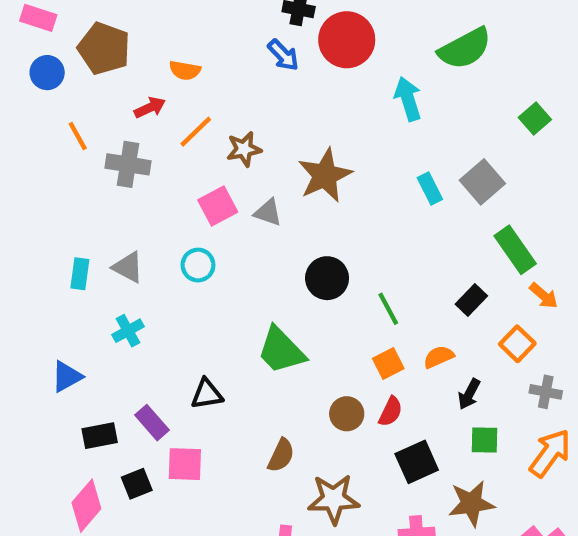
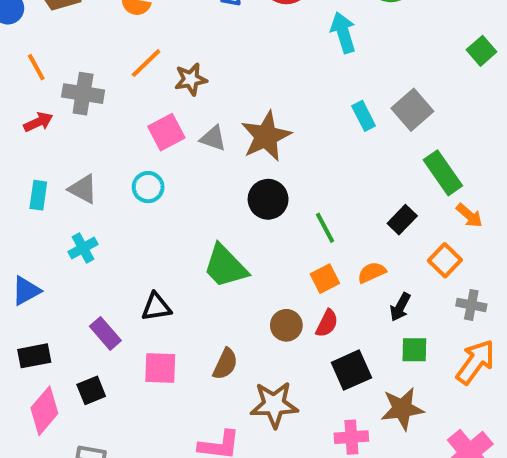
red arrow: (150, 108) -> (38, 122), moved
green square: (535, 118) -> (482, 51), moved
brown star: (325, 175) -> (266, 136), moved
black rectangle: (100, 436) -> (34, 356), moved
pink square: (185, 464) -> (160, 368), moved

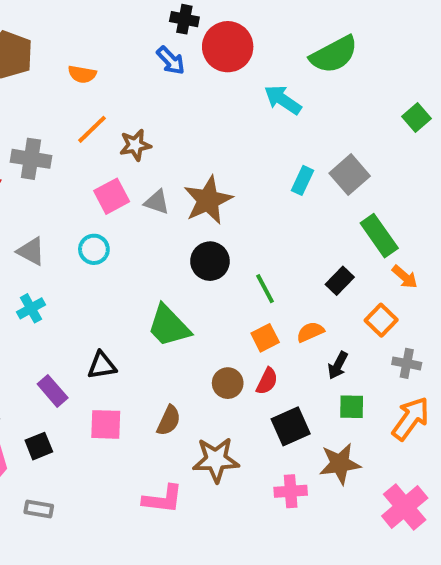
cyan arrow: (343, 33) -> (283, 100), turned -39
cyan rectangle: (364, 116) -> (302, 180), turned 52

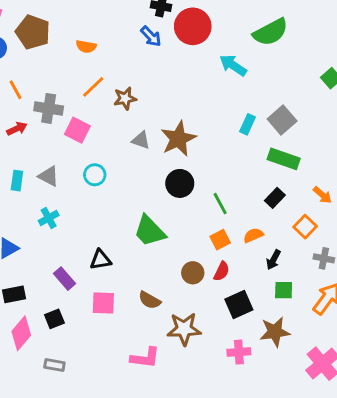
pink square: (112, 196) -> (77, 130), moved, turned -35
green rectangle: (379, 236) -> (284, 159), moved, turned -36
brown semicircle: (169, 420) -> (150, 300), turned 95

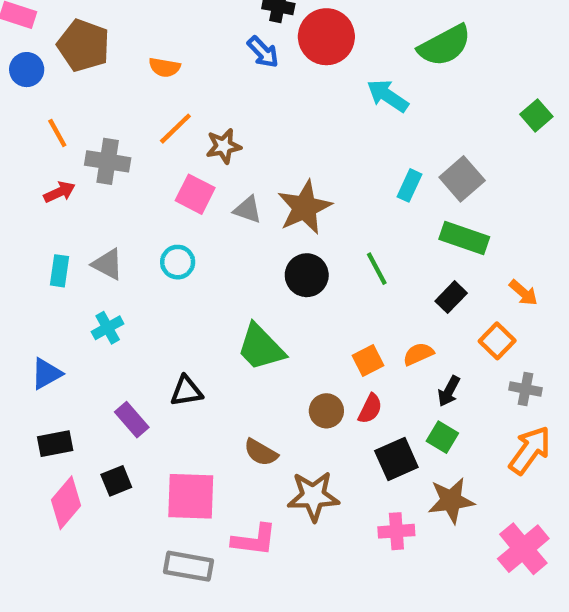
pink square: (77, 130) -> (195, 194), moved
green line: (220, 204) -> (377, 269), moved
green square: (284, 290) -> (442, 437), moved, turned 30
pink square: (103, 303) -> (191, 496), moved, size x1.4
gray rectangle: (54, 365) -> (189, 566), moved, size x1.5

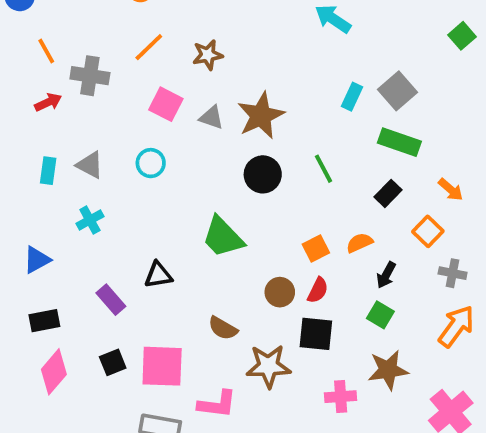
brown star: (224, 146) -> (208, 55), moved
black square: (396, 459) -> (316, 334), moved, turned 30
black square: (116, 481) -> (113, 362), moved

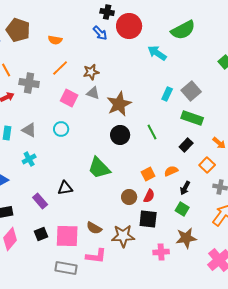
gray triangle: (211, 117) -> (93, 93), moved
brown semicircle: (223, 328) -> (94, 228), moved

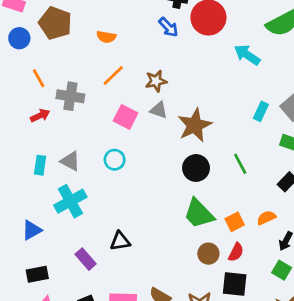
cyan cross: (29, 159) -> (70, 201), size x1.6
green trapezoid: (99, 168) -> (199, 214), moved

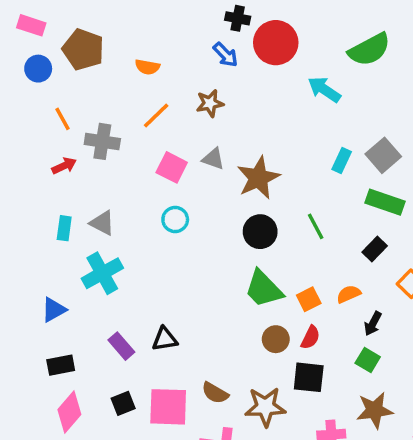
brown star: (156, 81) -> (210, 103), moved
cyan circle: (115, 160) -> (175, 219), moved
black triangle: (120, 241) -> (165, 339), moved

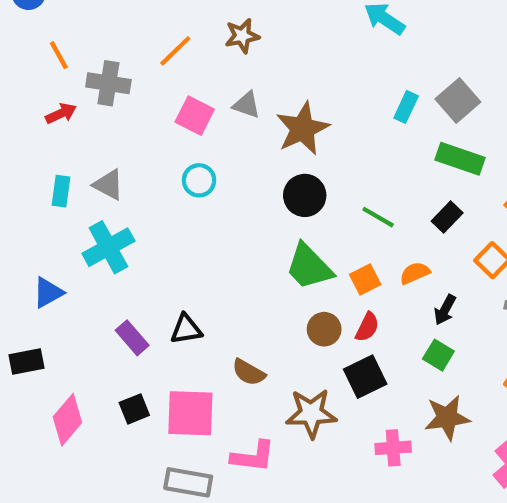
green line: (316, 226) -> (378, 217), moved, turned -32
black rectangle: (61, 365) -> (26, 362), moved
black square: (309, 377) -> (365, 377), turned -32
brown semicircle: (215, 393) -> (249, 372), moved

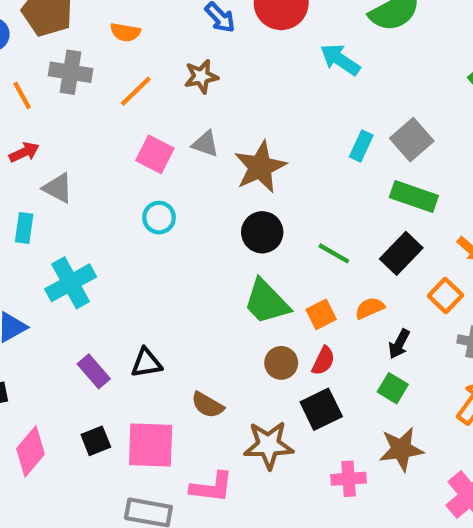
gray cross: (108, 83) -> (71, 72), moved
gray triangle: (108, 185) -> (58, 188), moved
black rectangle: (447, 217) -> (401, 253), size x1.4

